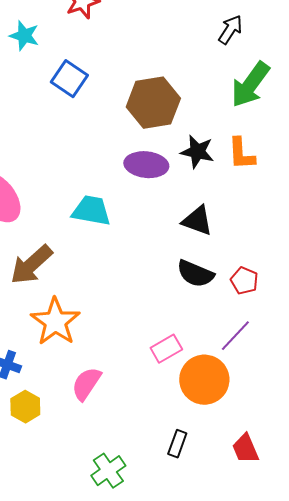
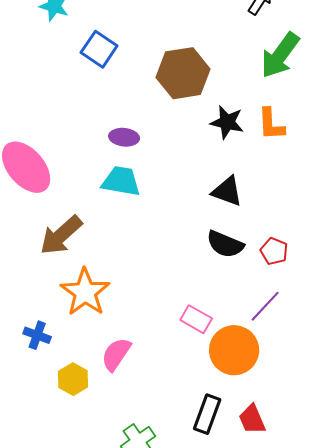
purple ellipse: (146, 165) -> (124, 137), moved, size x0.7
pink rectangle: (166, 349) -> (196, 319), turned 60
yellow hexagon: (25, 407) -> (73, 379), moved
black rectangle: (177, 444) -> (207, 414), size x1.4
red trapezoid: (245, 449) -> (252, 419), moved

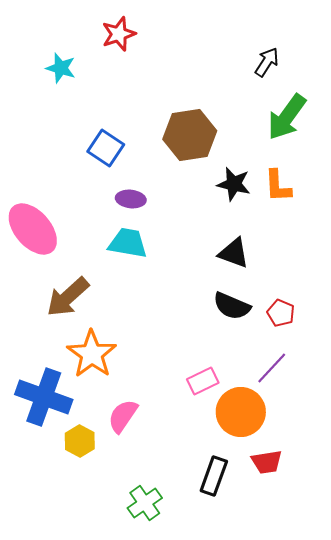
blue square: (99, 49) -> (106, 148), moved
pink rectangle: (196, 319) -> (203, 381), turned -56
blue cross: (37, 335) -> (44, 397), size x2.0
red trapezoid: (252, 419) -> (267, 462), moved, turned -76

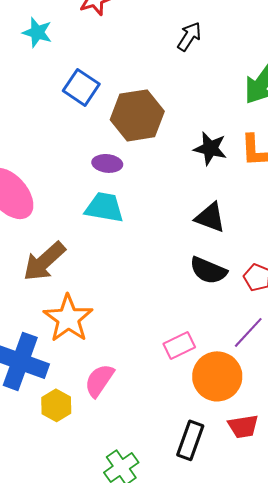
black arrow: (267, 62) -> (189, 36), moved
brown hexagon: (190, 135) -> (137, 115), moved
blue square: (106, 148) -> (81, 87), moved

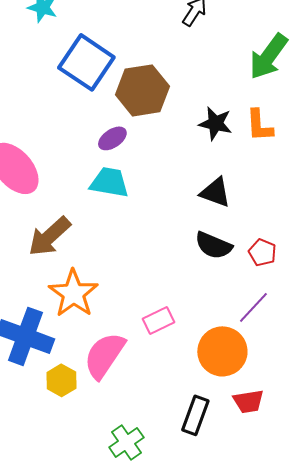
blue square: (81, 87) -> (86, 62), size x1.5
purple ellipse: (107, 163) -> (112, 138), turned -40
pink rectangle: (179, 345) -> (158, 320), moved
pink semicircle: (99, 380) -> (104, 355), size x1.4

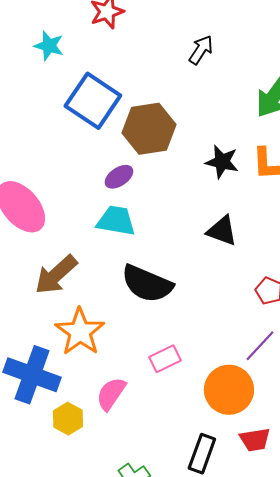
black semicircle: (213, 245) -> (147, 284), moved, size x1.4
pink semicircle: (104, 355) -> (111, 394), size x0.7

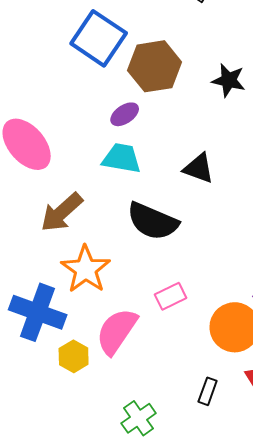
black star: (222, 162) -> (229, 80), moved
black triangle: (222, 231) -> (199, 168), moved
pink semicircle: (111, 394) -> (117, 331), size x1.4
black rectangle: (202, 454) -> (208, 391), size x0.7

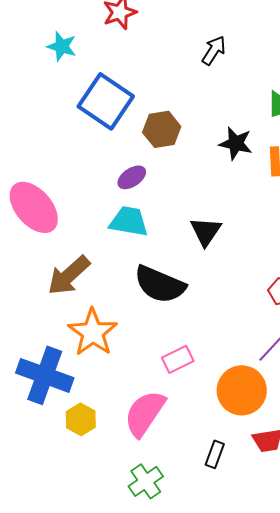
brown hexagon: (155, 66) -> (162, 129), size x0.7
black triangle: (199, 168) -> (206, 231), turned 44
pink semicircle: (117, 331) -> (145, 413), moved

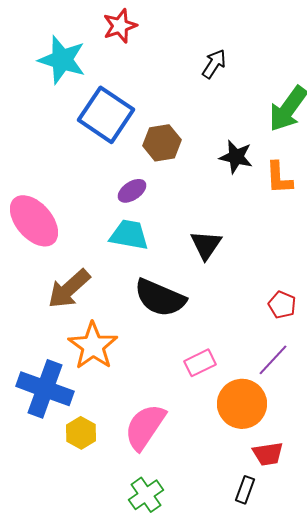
cyan star: (62, 46) -> (62, 60), size x1.6
pink rectangle: (178, 359) -> (200, 363), moved
black rectangle: (215, 454) -> (245, 490), moved

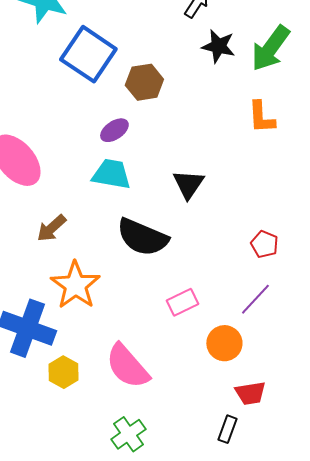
black star: (236, 157) -> (218, 46), moved
brown arrow: (69, 289) -> (51, 228), size x0.7
orange circle: (242, 404) -> (224, 343), size x0.7
pink semicircle: (145, 427) -> (127, 366), turned -75

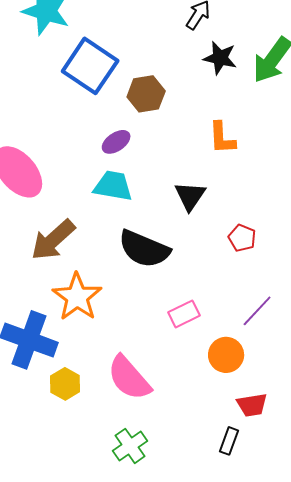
orange L-shape: (261, 117) -> (222, 138), moved
brown arrow: (51, 228) -> (53, 240), size x1.5
red pentagon: (264, 244) -> (242, 238), moved

